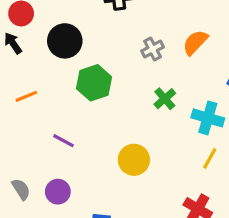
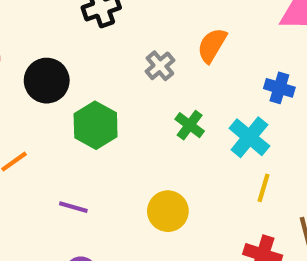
cyan cross: (208, 118) -> (249, 137), turned 36

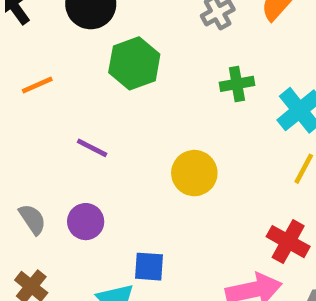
green cross: (190, 125) -> (237, 84), turned 32

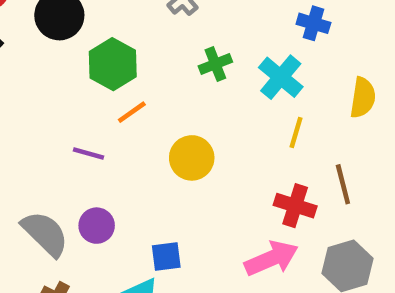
orange line: (37, 85) -> (132, 112), moved
gray semicircle: (32, 219) -> (45, 234), size x1.6

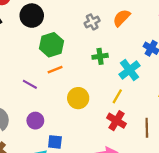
yellow line: (296, 133) -> (117, 96), moved
red cross: (295, 206) -> (117, 121), moved
purple circle: (97, 226) -> (35, 121), moved

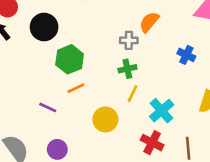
gray cross: (92, 22) -> (129, 40), moved, turned 32
cyan cross: (129, 70) -> (162, 111), moved
yellow line: (117, 96) -> (133, 94), moved

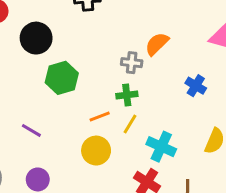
orange line: (76, 88) -> (100, 117), moved
cyan cross: (162, 111) -> (161, 147), turned -30

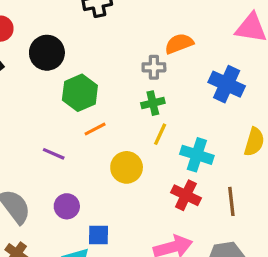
orange semicircle: (157, 44) -> (179, 44), turned 30
blue cross: (196, 86) -> (227, 84), size x1.5
orange line: (100, 117) -> (95, 129), moved

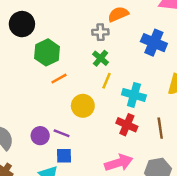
green cross: (153, 103) -> (101, 58), turned -35
purple line: (54, 154) -> (62, 133), moved

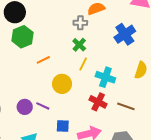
blue cross: (154, 43) -> (125, 34), turned 30
green hexagon: (47, 52) -> (23, 37), moved
brown line: (160, 128) -> (126, 106), turned -66
blue square: (64, 156) -> (63, 126), moved

